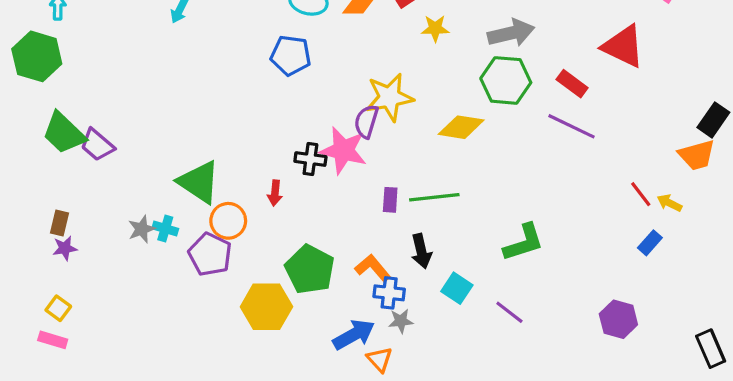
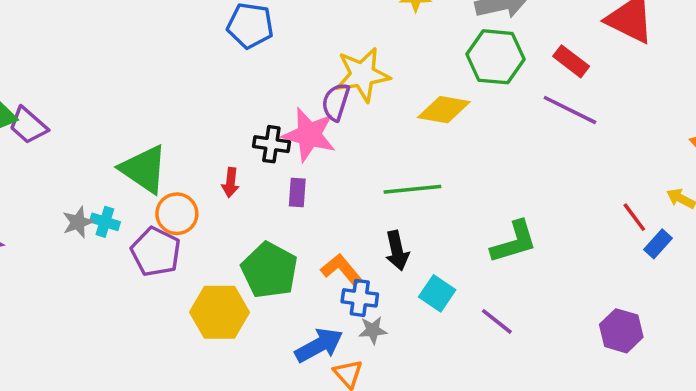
red line: (641, 194) -> (634, 217), moved
purple rectangle: (390, 200) -> (297, 192), moved

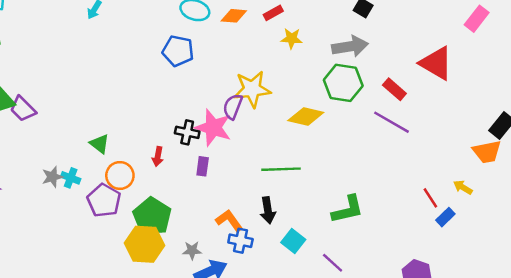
green triangle: (144, 169) -> (99, 144), size x0.6
green pentagon: (269, 270) -> (152, 216), moved
gray star: (373, 330) -> (192, 250), moved

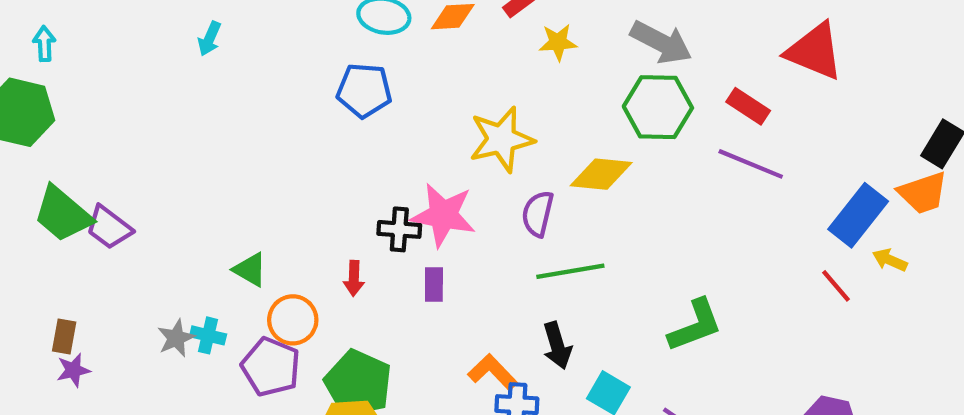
gray arrow: (350, 46) -> (661, 42), turned 44
purple semicircle: (233, 107) -> (538, 214), moved
blue rectangle: (445, 217) -> (858, 215), moved, size x1.8

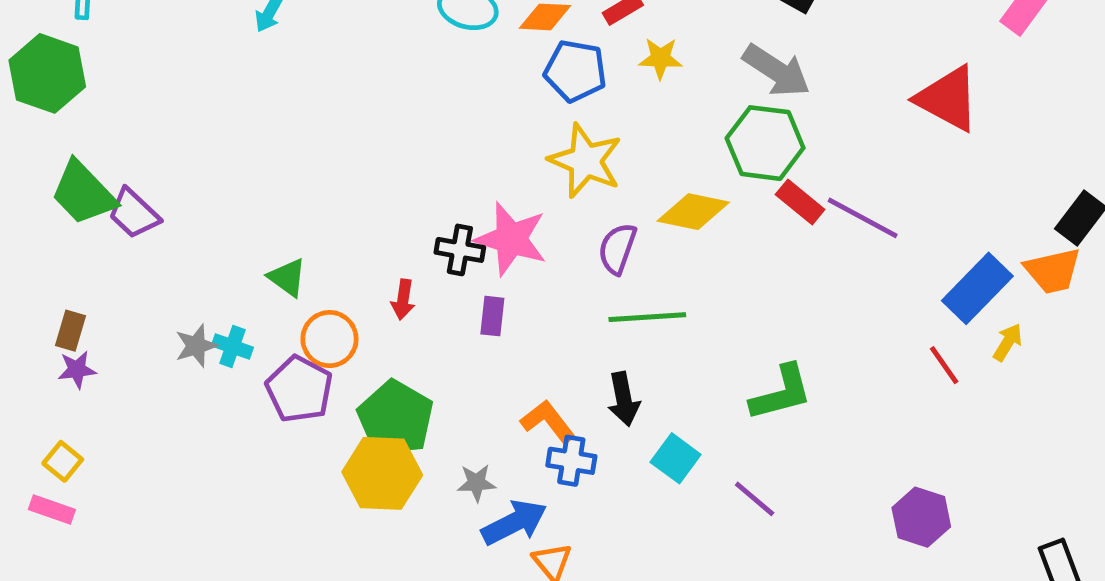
blue pentagon: (364, 90) -> (575, 71), moved
red rectangle: (748, 106) -> (800, 202), moved
yellow star: (501, 139) -> (585, 161), turned 30
yellow arrow: (890, 260) -> (1008, 342), turned 92

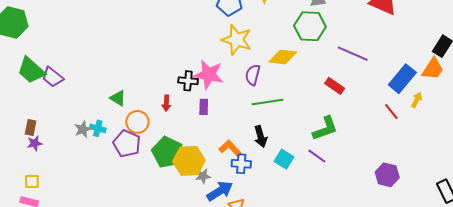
red rectangle: (800, 202) -> (335, 86), moved
orange trapezoid: (1053, 271) -> (433, 69), turned -40
yellow square: (63, 461) -> (32, 182), turned -35
yellow hexagon: (382, 473) -> (189, 161), moved
purple line: (755, 499) -> (317, 156), moved

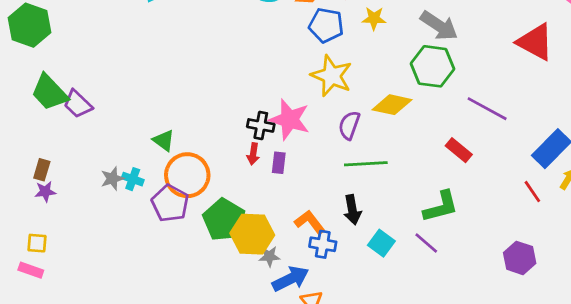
red arrow: (166, 103) -> (253, 154), moved
orange circle: (137, 122) -> (187, 175), size x1.4
purple hexagon: (387, 175) -> (520, 258), moved

